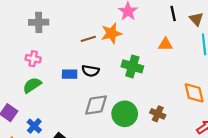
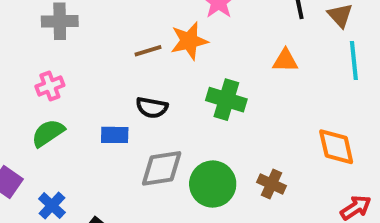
pink cross: (33, 59) -> (50, 86), turned -32
blue rectangle: (70, 74) -> (115, 135), moved

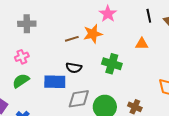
blue rectangle: (115, 135) -> (55, 82), size x1.5

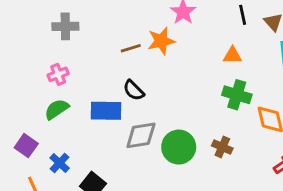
green cross: (112, 64) -> (237, 95), moved
black semicircle: (74, 68) -> (134, 90), turned 35

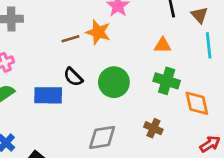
orange star: (161, 41) -> (98, 32), turned 30
gray diamond: (141, 135) -> (102, 137), moved
green circle: (179, 147) -> (114, 82), moved

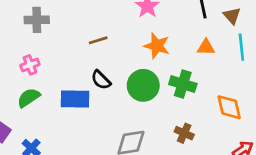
orange star: (98, 32) -> (157, 46), moved
orange triangle: (163, 45) -> (206, 47), moved
green cross: (167, 81) -> (183, 84), moved

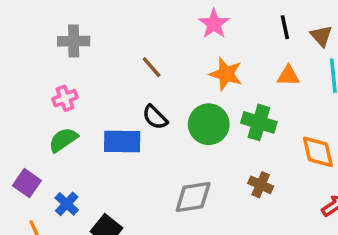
brown line: (98, 40) -> (152, 67), turned 66

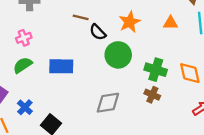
brown line: (152, 67) -> (81, 17), turned -35
orange star: (226, 74) -> (130, 22), turned 30
black semicircle: (155, 117) -> (98, 32), moved
green cross: (259, 122) -> (156, 70), moved

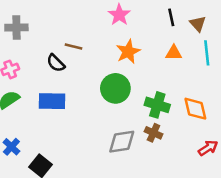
black semicircle: (98, 32) -> (56, 63), moved
gray diamond: (108, 103) -> (122, 142), moved

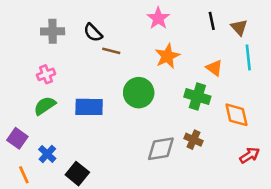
orange triangle: (174, 53) -> (214, 68), moved, turned 36
black semicircle: (56, 63) -> (93, 33), moved
green circle: (115, 88) -> (139, 93), moved
green cross: (157, 105) -> (197, 97), moved

